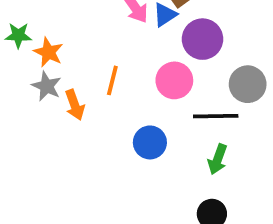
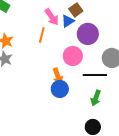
orange line: (112, 80) -> (42, 35), moved
orange arrow: (75, 105) -> (58, 76), moved

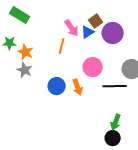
purple circle: (88, 34) -> (113, 33), moved
blue circle: (60, 89) -> (57, 86), moved
green arrow: (96, 98) -> (116, 122), moved

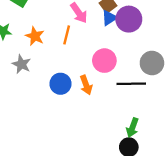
blue triangle: (88, 32) -> (109, 18), moved
orange star: (26, 52) -> (35, 36), moved

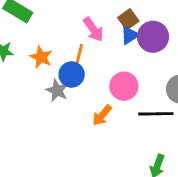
gray star: (21, 64) -> (57, 91), moved
blue circle: (60, 84) -> (72, 75), moved
orange arrow: (86, 85) -> (102, 115), turned 60

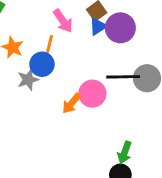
pink circle: (124, 86) -> (92, 94), moved
gray star: (57, 91) -> (28, 80), turned 30
black line: (156, 114) -> (123, 77), moved

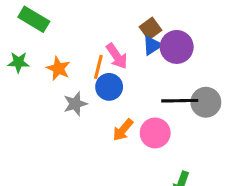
pink arrow: (63, 21) -> (117, 56), moved
blue circle: (42, 64) -> (109, 87), moved
pink circle: (92, 94) -> (155, 133), moved

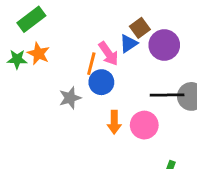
green rectangle: (34, 19) -> (31, 19), turned -68
blue triangle: (152, 45) -> (129, 44), moved
orange star: (58, 68) -> (38, 54), moved
orange arrow: (123, 130) -> (114, 122), turned -40

